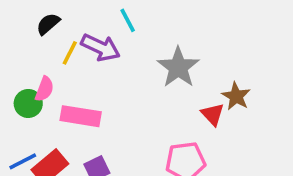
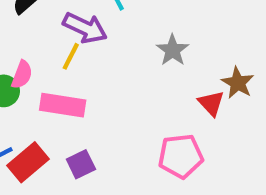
yellow line: (70, 53) -> (71, 56), moved
gray star: (178, 67) -> (173, 50), size x0.7

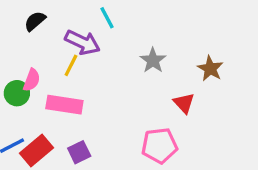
brown star: (238, 83) -> (210, 69), moved

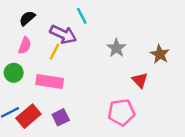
pink semicircle: (32, 80) -> (25, 46), moved

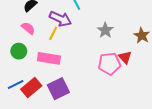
pink semicircle: (25, 46) -> (28, 28), turned -72
pink pentagon: (121, 112) -> (109, 64), moved
purple square: (61, 117) -> (58, 89), size x1.5

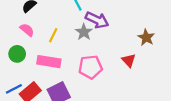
purple arrow: (60, 19) -> (97, 20), moved
gray star: (105, 30) -> (84, 32), moved
pink pentagon: (109, 64) -> (90, 67), moved

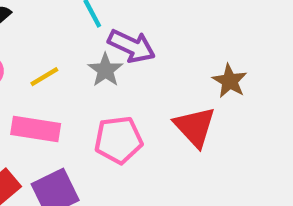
yellow line: (53, 35) -> (44, 77), turned 32
red triangle: (129, 60) -> (195, 127), size x1.5

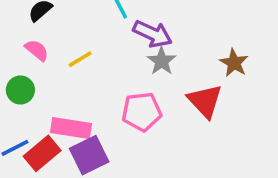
gray star: (105, 70) -> (162, 61), moved
pink rectangle: (36, 129) -> (71, 128), moved

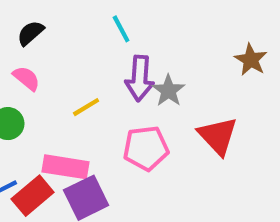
purple arrow: (153, 34) -> (140, 78), moved, turned 69
yellow line: (80, 59) -> (86, 107), moved
brown star: (234, 63) -> (251, 60), moved

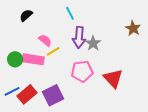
pink semicircle: (26, 78) -> (45, 40), moved
red triangle: (218, 136) -> (113, 78), moved
pink rectangle: (65, 167) -> (33, 59), moved

